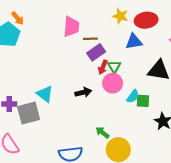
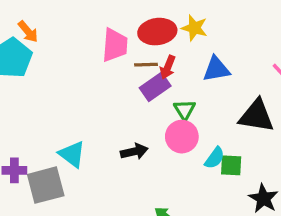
red ellipse: (146, 20) -> (157, 32), moved
red arrow: (103, 67) -> (168, 67), moved

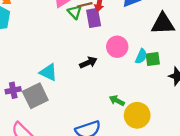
purple rectangle: (155, 87) -> (94, 18), turned -54
green triangle: (185, 110) -> (75, 12), moved

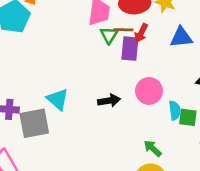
cyan semicircle: (141, 56) -> (175, 110), turned -48
green arrow: (117, 101) -> (153, 148), moved

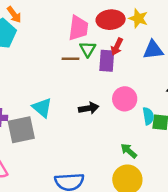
brown line: (124, 30) -> (71, 59), moved

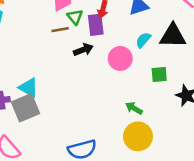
cyan triangle: (42, 108) -> (29, 88), moved
black arrow: (89, 108) -> (83, 50), moved
cyan semicircle: (148, 116) -> (143, 40), moved, turned -119

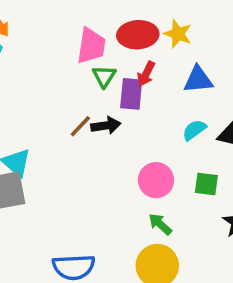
brown line: (60, 30) -> (80, 126), moved, turned -49
pink circle: (120, 58) -> (156, 180), moved

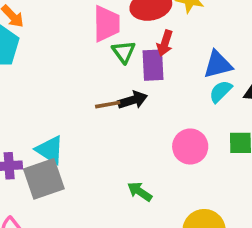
blue triangle: (198, 80) -> (218, 65), moved
brown line: (80, 126) -> (108, 105), turned 45
green arrow: (160, 224) -> (140, 192), moved

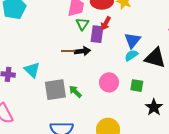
blue triangle: (218, 65) -> (132, 40), turned -48
gray square: (44, 179) -> (55, 90), moved
green arrow: (140, 192) -> (75, 92), moved

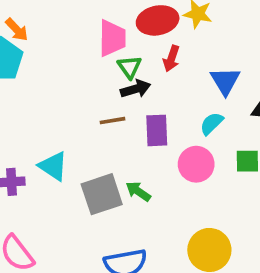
purple rectangle: (97, 34) -> (157, 130), moved
black arrow: (82, 51) -> (136, 89), moved
cyan semicircle: (131, 55) -> (212, 123), moved

